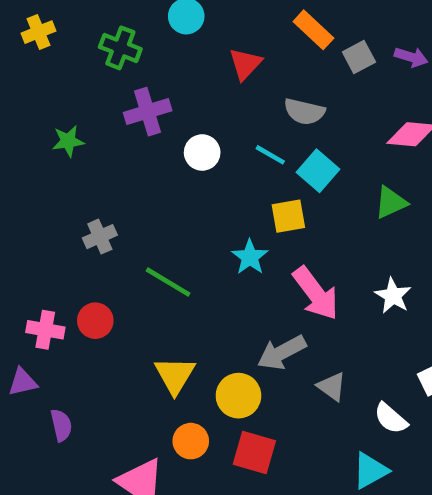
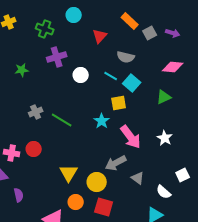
green line: (168, 282) -> (62, 120), moved

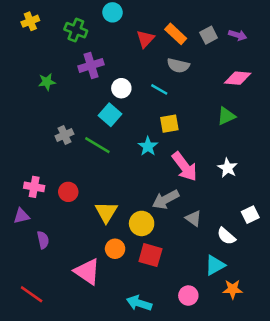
orange rectangle: (130, 21) -> (176, 34), moved
cyan square: (132, 83) -> (110, 115), moved
red circle: (34, 149) -> (68, 192), moved

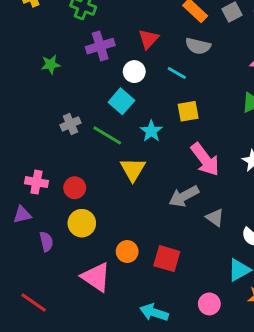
red triangle: (145, 39) -> (148, 39), moved
cyan star: (148, 146) -> (151, 131), moved
yellow triangle: (106, 212) -> (133, 169), moved
yellow circle: (142, 223) -> (82, 223), moved

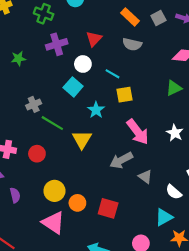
cyan line: (177, 73) -> (112, 74), moved
green line: (107, 135) -> (52, 123), moved
yellow circle: (82, 223) -> (54, 191), moved

